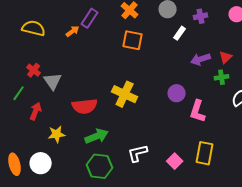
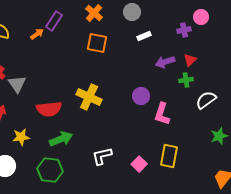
purple cross: (201, 16) -> (184, 30), moved
white rectangle: (180, 33) -> (144, 36), turned 32
green hexagon: (100, 166) -> (50, 170), moved

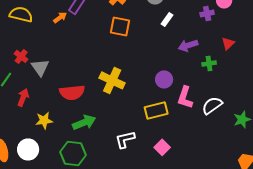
white rectangle: (144, 36) -> (167, 19), turned -32
red triangle: (190, 60) -> (228, 43), moved
white semicircle: (206, 100) -> (212, 105), moved
yellow rectangle: (169, 156) -> (156, 110), moved, turned 65

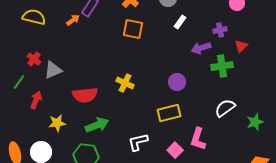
purple cross: (207, 13) -> (220, 30), moved
green cross: (209, 63) -> (222, 66), size x1.5
gray triangle: (40, 67) -> (53, 70), turned 42
yellow cross: (112, 80) -> (125, 83), size x0.7
pink L-shape: (185, 97) -> (198, 139), moved

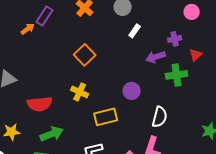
orange square: (133, 29) -> (85, 55), moved, turned 35
white semicircle: (225, 108) -> (160, 117), moved, turned 140
yellow rectangle: (169, 113) -> (106, 117), moved

